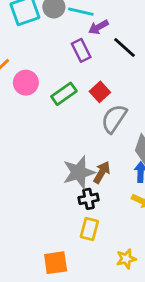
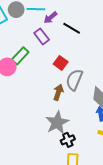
green rectangle: (64, 94) -> (20, 56), moved
brown arrow: (102, 172) -> (58, 92), moved

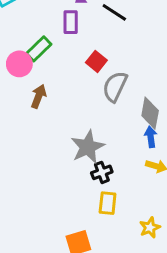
purple rectangle: (42, 36) -> (71, 22), turned 35
brown arrow: (58, 92) -> (39, 96), moved

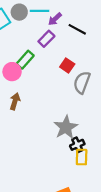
purple rectangle: (71, 22) -> (46, 39), turned 49
brown arrow: (39, 96) -> (15, 101), moved
yellow rectangle: (108, 203) -> (82, 157), moved

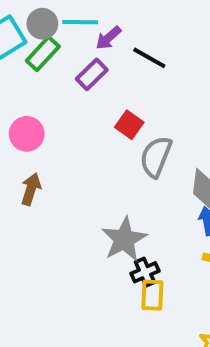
green rectangle: (25, 60) -> (43, 54), moved

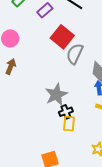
red square: (129, 125) -> (62, 37), size x1.6

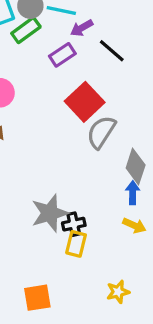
gray star: (56, 95) -> (50, 213), moved

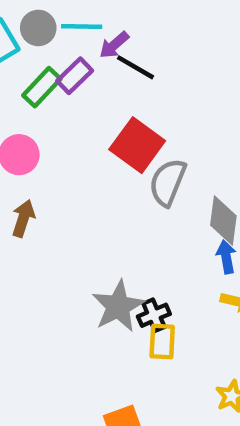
green rectangle: (26, 30) -> (42, 87), moved
black line: (112, 51) -> (136, 67), moved
purple rectangle: (62, 55) -> (75, 76), moved

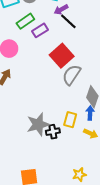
purple rectangle: (75, 76) -> (40, 30), moved
yellow rectangle: (162, 342) -> (70, 120), moved

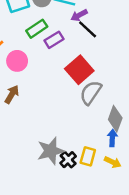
yellow rectangle: (70, 120) -> (88, 156), moved
black cross: (53, 132) -> (68, 160), turned -32

